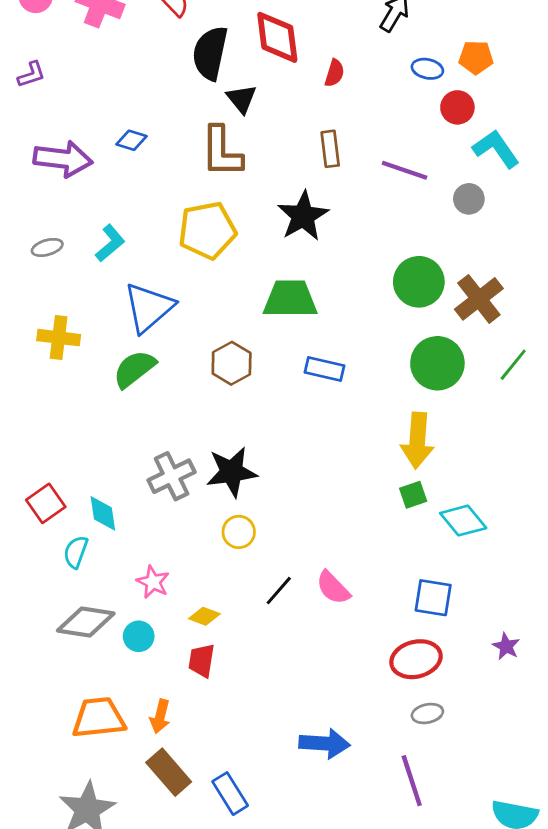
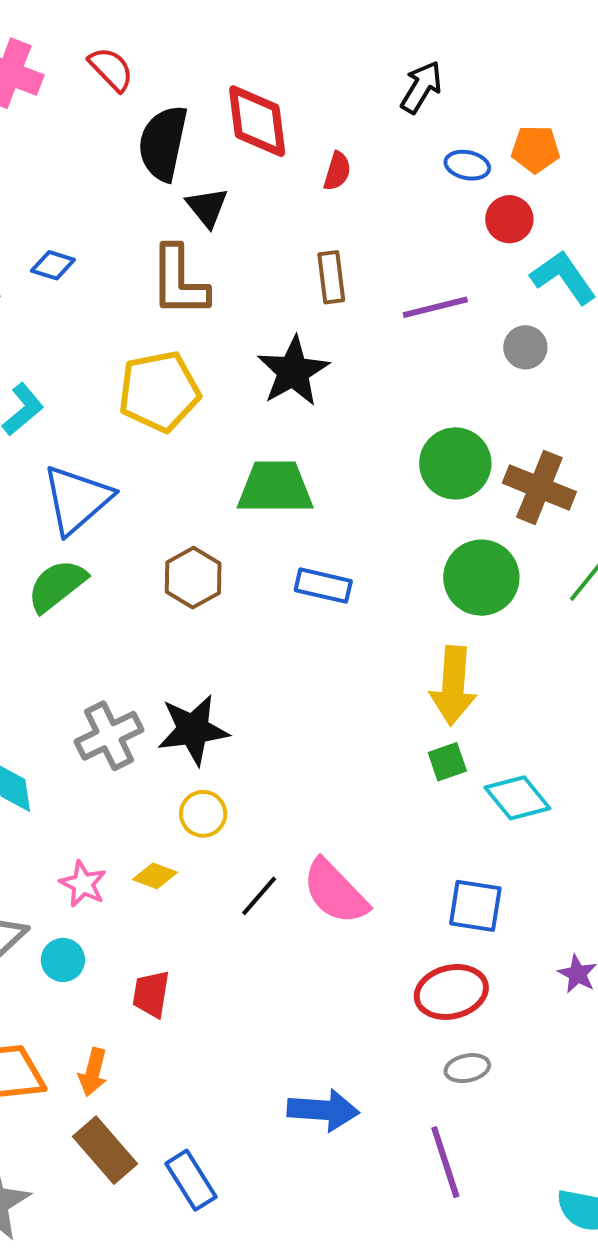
purple line: (405, 170) -> (435, 307), turned -33
brown cross: (479, 299) -> (539, 487), turned -30
pink semicircle: (333, 588) -> (335, 892), size x1.4
yellow diamond: (204, 616) -> (155, 876), moved

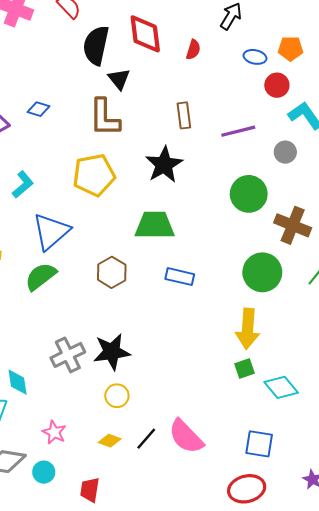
red semicircle: (337, 171) -> (193, 50), moved
green circle: (455, 463) -> (249, 194), moved
yellow diamond: (155, 876) -> (110, 441), moved

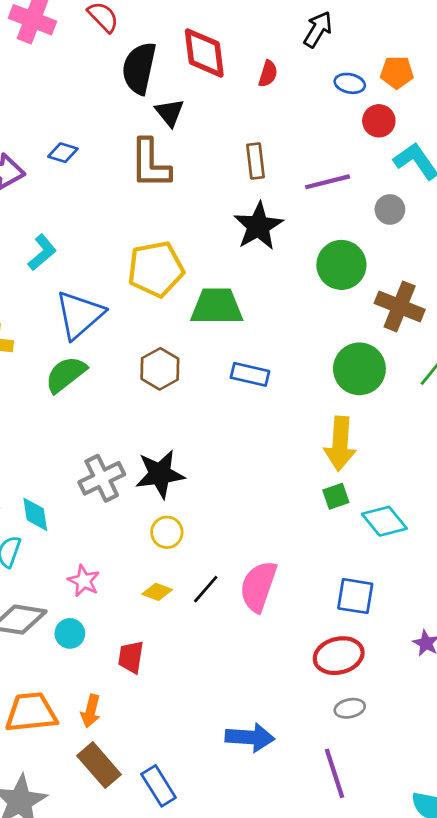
black star: (164, 165) -> (258, 226), moved
yellow pentagon: (94, 175) -> (156, 269), moved
pink semicircle: (186, 437) -> (258, 586), turned 63

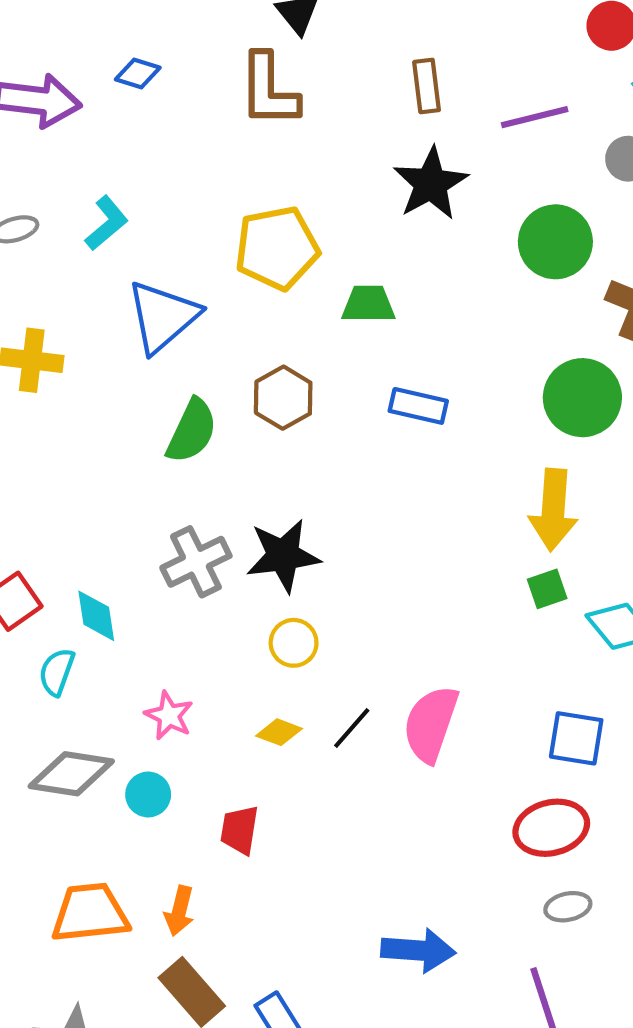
green trapezoid: (217, 306) -> (368, 304), size x0.7
green semicircle: (66, 374) -> (192, 431), moved, turned 153

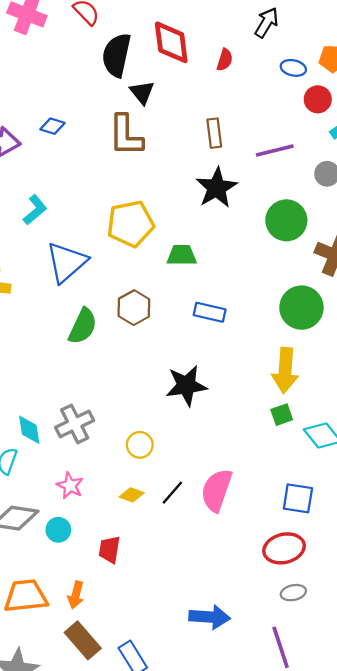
black star: (283, 556) -> (186, 386), moved
gray cross: (196, 562) -> (75, 424), moved

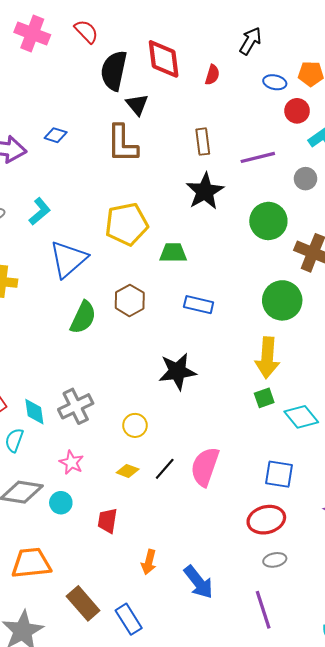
orange arrow: (76, 595) -> (149, 562), moved
blue arrow: (210, 617) -> (199, 582), turned 48

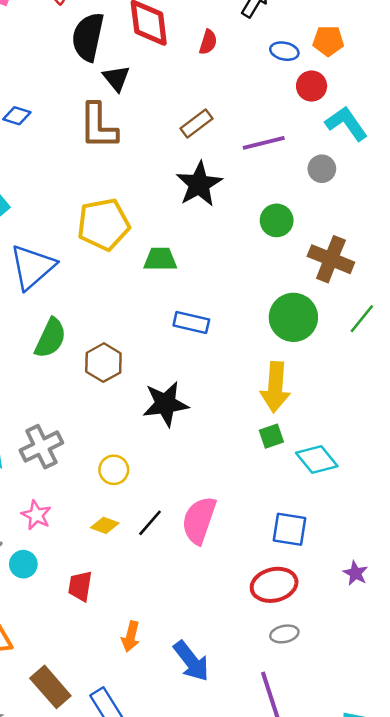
brown rectangle: (203, 142) -> (196, 123), turned 60
green circle: (268, 221) -> (277, 220), size x0.7
brown hexagon: (130, 300) -> (103, 363), moved

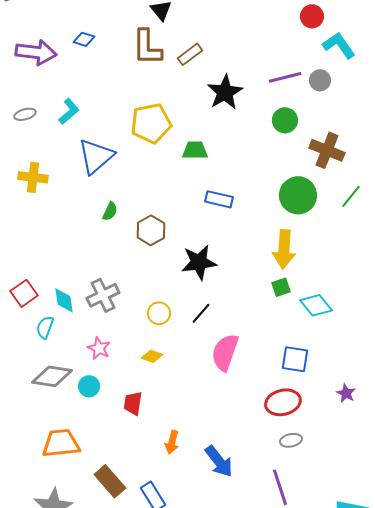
brown rectangle: (196, 123) -> (190, 54), moved
purple line: (264, 143) -> (285, 77), moved
green semicircle: (50, 338) -> (110, 211), size x0.6
black line: (150, 523) -> (201, 313), moved

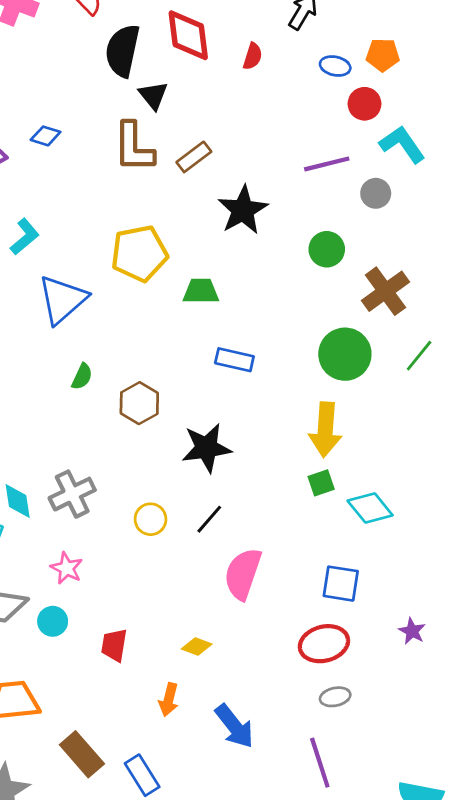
purple line: (285, 77) -> (327, 164), moved
brown cross: (327, 150) -> (385, 291), turned 32
yellow diamond: (152, 356) -> (197, 646), moved

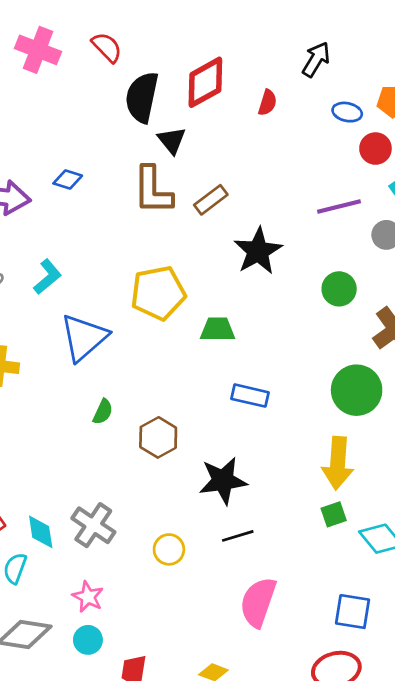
red diamond: (188, 35) -> (205, 82), turned 68
gray cross: (72, 494) -> (93, 525), turned -30
black line: (209, 519) -> (238, 536), moved, turned 32
cyan circle: (53, 621) -> (88, 640), moved

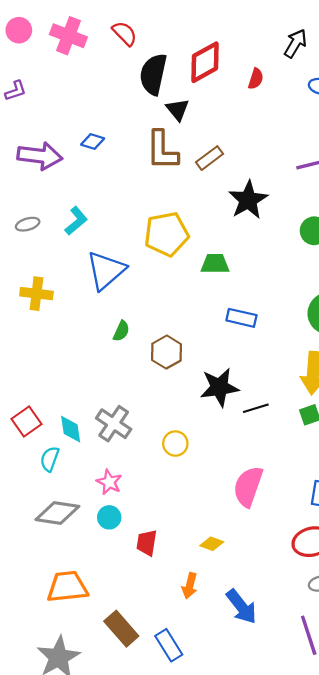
black line: (238, 536) -> (256, 408), moved

